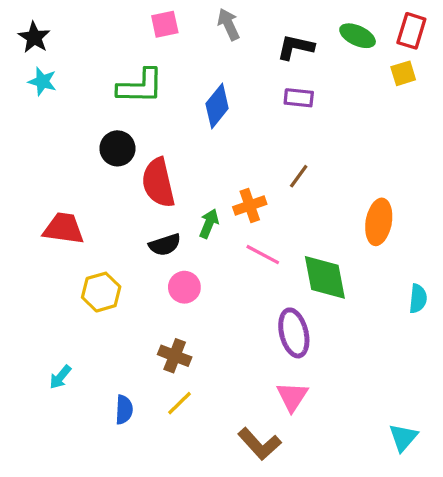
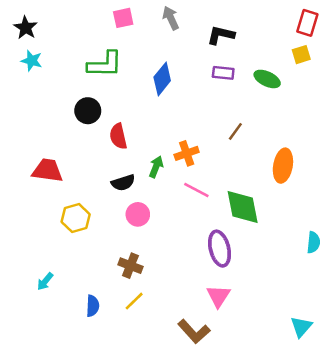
green ellipse: (358, 36) -> (267, 79), moved
brown line: (299, 176) -> (235, 131), moved
red semicircle: (158, 183) -> (118, 136), size x0.7
cyan semicircle: (418, 299) -> (313, 242), moved

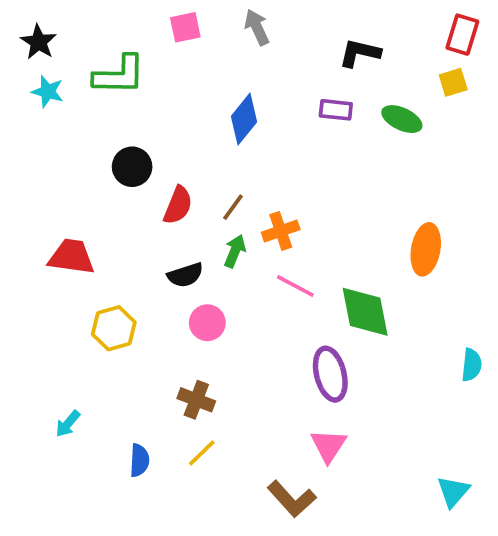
black L-shape: (221, 35) -> (360, 53), moved
green L-shape: (105, 64) -> (119, 75), moved
brown line: (235, 131) -> (233, 207), moved
red semicircle: (118, 136) -> (178, 205), turned -145

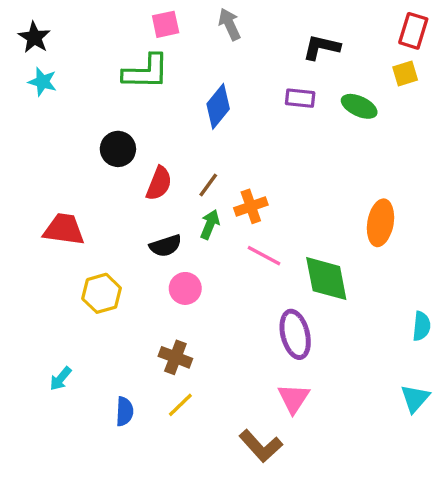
green L-shape: (119, 75) -> (146, 72), moved
cyan triangle: (453, 492) -> (415, 398), moved

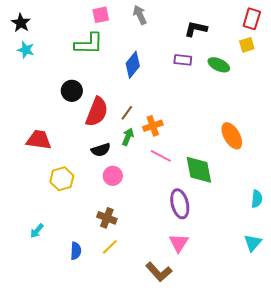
red semicircle: (159, 183) -> (97, 112), size x1.4
orange ellipse: (380, 223) -> (232, 136), turned -40

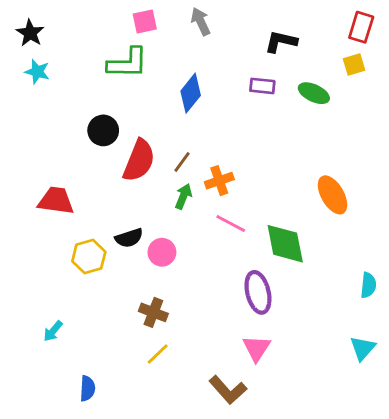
black semicircle: (101, 150) -> (129, 238), moved
blue semicircle: (76, 251) -> (87, 388), moved

